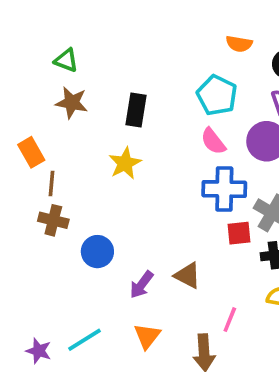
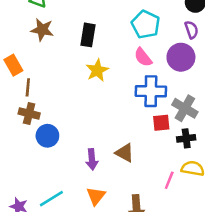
yellow star: (125, 163) -> (97, 70), moved
blue circle: (97, 252) -> (47, 136), moved
purple arrow: (142, 285) -> (92, 159), turned -42
pink line: (230, 320) -> (169, 180), moved

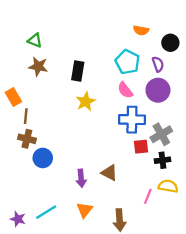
purple semicircle: (191, 30) -> (158, 64), moved
gray cross: (185, 108) -> (161, 134), turned 30

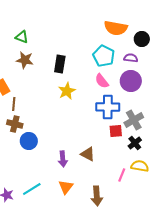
orange semicircle: (141, 30) -> (116, 28), size x1.6
purple semicircle: (158, 64) -> (131, 58), turned -64
black cross: (162, 160) -> (135, 143), turned -32

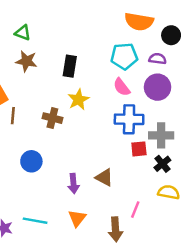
cyan pentagon: (104, 56) -> (124, 56), turned -30
gray cross: (134, 120) -> (161, 135), turned 30
brown cross: (15, 124) -> (52, 118), moved
pink line: (122, 175) -> (135, 210), moved
cyan line: (32, 189) -> (35, 221), turned 42

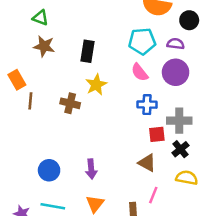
blue cross: (129, 119) -> (147, 105), size x0.7
blue circle: (31, 161) -> (49, 170), moved
brown triangle: (104, 177) -> (147, 163), moved

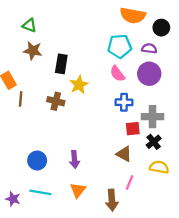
black rectangle: (87, 51) -> (61, 64), moved

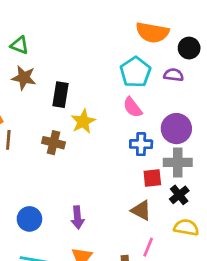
cyan pentagon: (120, 46) -> (135, 72), turned -30
purple circle: (149, 74) -> (176, 129), moved

